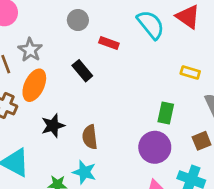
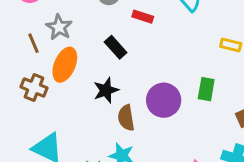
black star: (53, 126) -> (106, 90), moved
purple circle: (155, 147) -> (164, 100), moved

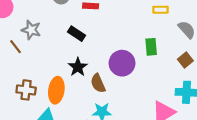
orange ellipse: (65, 65) -> (56, 90), moved
brown cross: (34, 87) -> (26, 90), moved

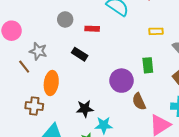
black star: (78, 67) -> (85, 109), moved, turned 30
brown semicircle: (98, 83) -> (139, 101), moved
orange ellipse: (56, 90) -> (51, 83), moved

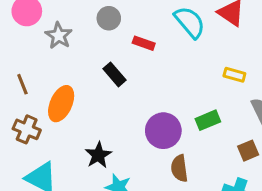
gray star: (38, 51) -> (59, 36), moved
green rectangle: (148, 65) -> (208, 120), turned 56
brown line: (24, 67) -> (22, 84), moved
black star: (85, 109) -> (98, 155), turned 30

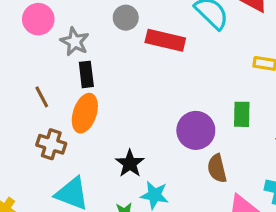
red rectangle: (144, 43) -> (165, 40), size x1.6
black rectangle: (115, 74) -> (86, 74), moved, turned 40
green rectangle: (208, 120) -> (242, 114), turned -60

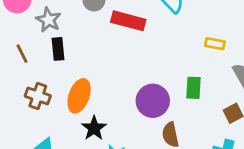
brown line: (42, 97) -> (22, 54), moved
orange ellipse: (85, 113) -> (79, 96), moved
brown cross: (51, 144) -> (38, 96), moved

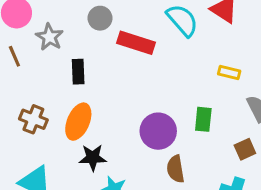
black rectangle: (58, 49) -> (78, 72), moved
brown line: (22, 54) -> (14, 56), moved
black star: (94, 128) -> (93, 158), turned 30

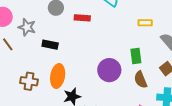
red rectangle: (136, 43) -> (82, 18), size x0.7
black rectangle: (78, 72) -> (50, 45), turned -63
brown semicircle: (176, 169) -> (141, 80), moved

